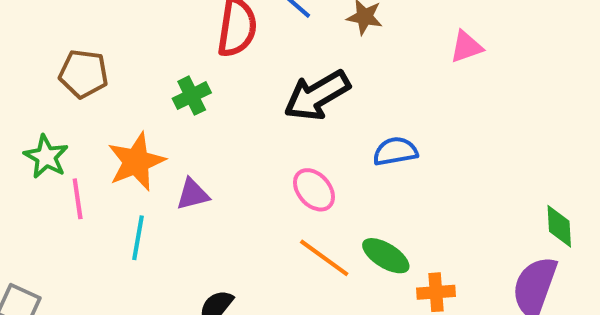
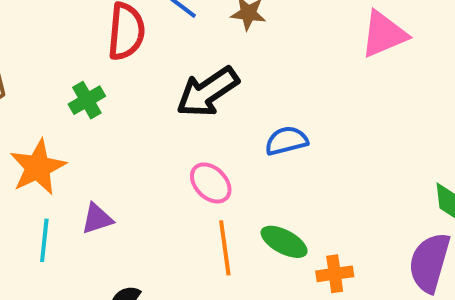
pink triangle: (466, 47) -> (384, 34), moved, size x1.5
purple triangle: (193, 194) -> (97, 219), moved
orange line: (324, 258) -> (225, 248), turned 50

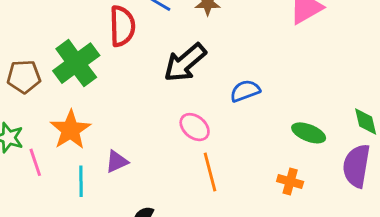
green cross: (87, 100) -> (76, 63), moved, size x1.8
green ellipse: (284, 242) -> (309, 133), moved
orange cross: (335, 274) -> (290, 181), turned 30

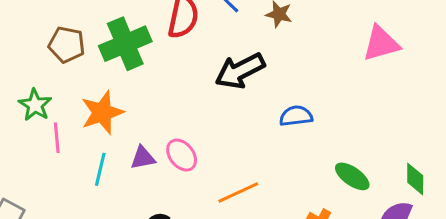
pink ellipse: (195, 127) -> (182, 155), moved
orange line: (210, 172) -> (238, 192), turned 66

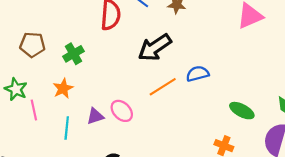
green cross: (125, 44) -> (73, 54), moved, size x0.6
orange star: (102, 113) -> (63, 89), size x0.7
orange line: (238, 192) -> (163, 87), moved

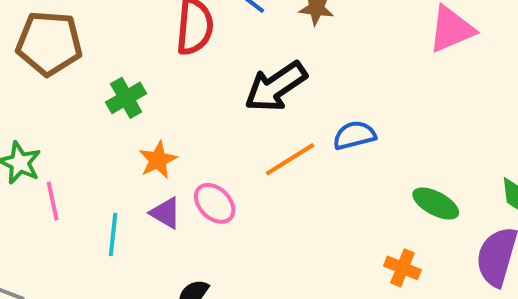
brown pentagon: (32, 45) -> (49, 43), moved, size x1.4
orange star: (63, 89) -> (158, 160), moved
purple triangle: (95, 116) -> (166, 213), turned 48

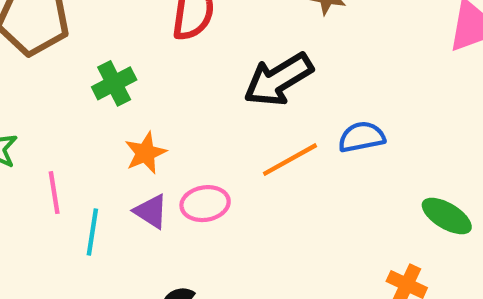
pink line: (53, 201) -> (54, 193), moved
pink ellipse: (215, 203) -> (205, 204), turned -57

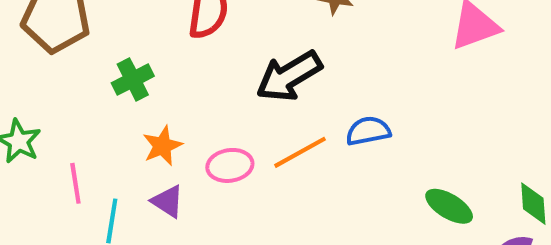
pink ellipse: (205, 204) -> (230, 165), moved

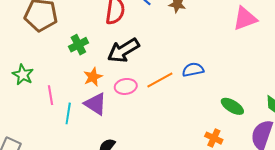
black arrow: (289, 76) -> (123, 50), moved
purple triangle: (168, 201) -> (95, 104), size x1.4

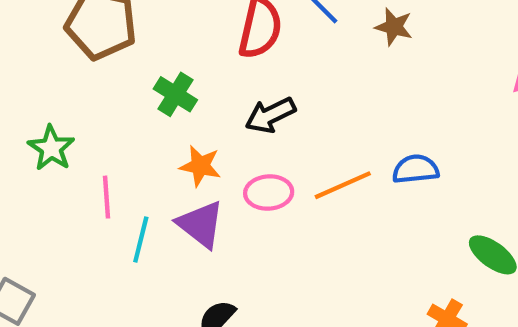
green cross: (78, 45) -> (175, 94), turned -36
black arrow: (123, 50) -> (270, 115), size x0.7
orange star: (93, 77) -> (200, 166), turned 30

